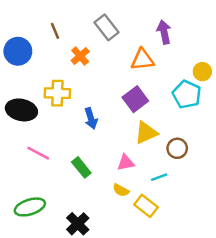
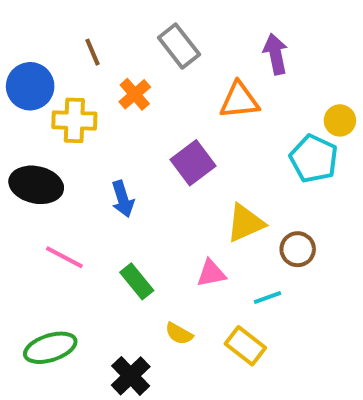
yellow cross: (57, 93) -> (74, 120), moved
purple square: (135, 99) -> (193, 163), moved
blue arrow: (91, 118) -> (123, 199), moved
yellow semicircle: (121, 190) -> (179, 334), moved

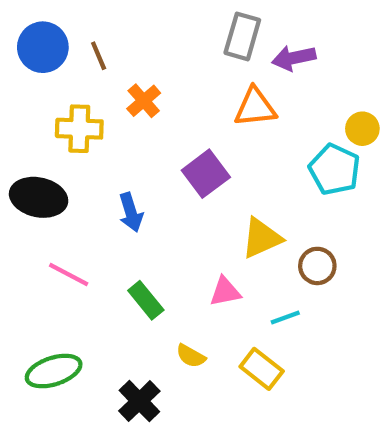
gray rectangle: (179, 46) -> (242, 36), moved, turned 54
purple arrow: (276, 54) -> (294, 58), turned -90
blue circle: (30, 86) -> (43, 47), moved

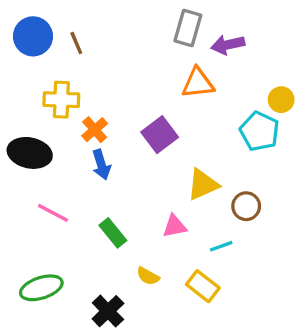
orange cross: (144, 101) -> (95, 130), moved

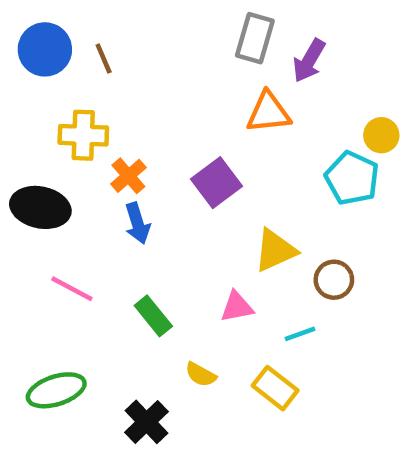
purple arrow: (228, 45) -> (309, 61), turned -48

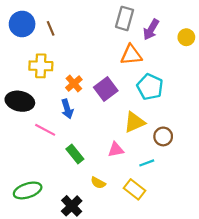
yellow circle: (381, 135) -> (186, 37), moved
orange cross: (128, 176) -> (74, 84), moved
cyan pentagon: (352, 178) -> (150, 87), moved
pink line: (72, 289) -> (45, 130), moved

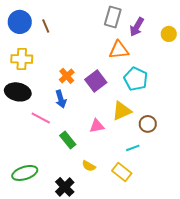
yellow cross: (41, 66) -> (22, 59), moved
pink triangle: (116, 150) -> (97, 126), moved

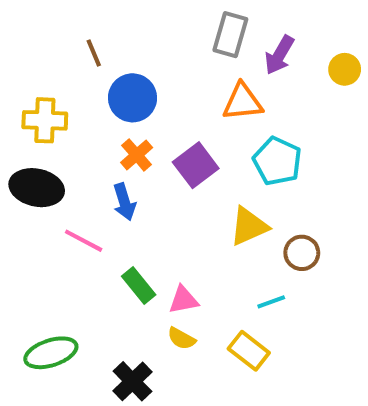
blue circle: (20, 22) -> (133, 98), moved
pink triangle: (97, 126) -> (183, 300), moved

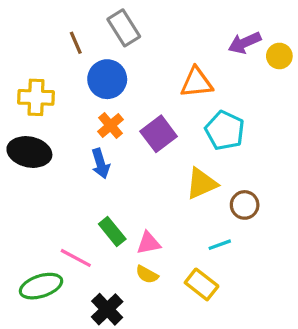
gray rectangle: (230, 35) -> (124, 28), moved, turned -48
purple arrow: (279, 55) -> (245, 43), moved, turned 36
pink line: (84, 241) -> (76, 258), moved

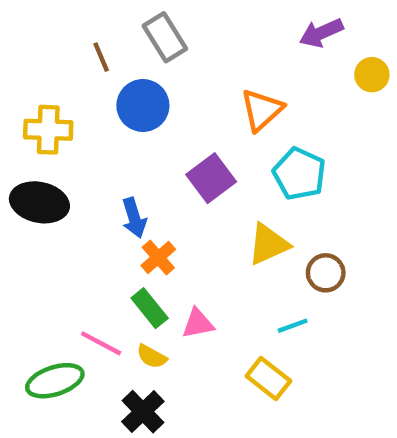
purple arrow: (245, 43) -> (321, 33), moved
orange triangle: (197, 82) -> (262, 110), turned -36
orange cross: (111, 126) -> (158, 257), moved
yellow semicircle: (147, 274) -> (152, 356), moved

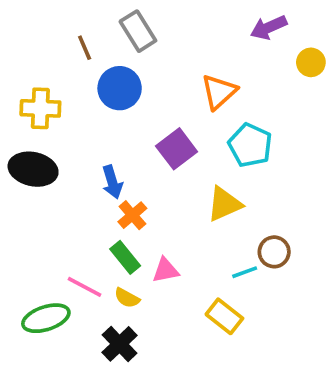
brown circle: (326, 273) -> (274, 252), moved

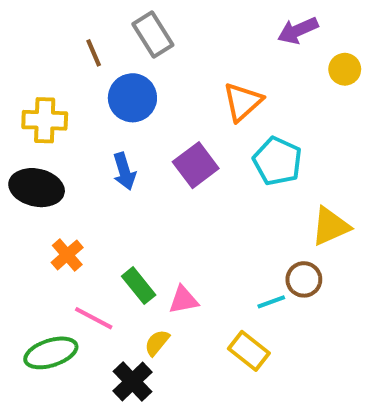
blue arrow: (112, 182) -> (124, 171), moved
yellow triangle: (224, 204) -> (330, 226), moved
orange cross: (132, 215) -> (67, 255), moved
yellow semicircle: (127, 298) -> (157, 343), moved, turned 100

